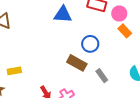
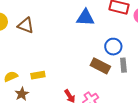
gray rectangle: (102, 76) -> (123, 65), moved, turned 32

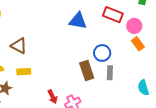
brown triangle: (26, 25) -> (19, 46), moved
brown rectangle: (100, 66) -> (87, 71), turned 36

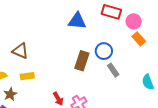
brown rectangle: (87, 71) -> (82, 61), moved, turned 42
gray rectangle: (110, 73) -> (113, 70), turned -32

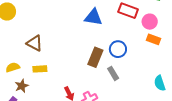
orange rectangle: (139, 39) -> (154, 39), turned -32
gray rectangle: (113, 70) -> (113, 73), moved

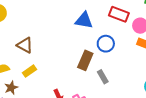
blue circle: (118, 49) -> (106, 44), moved
yellow rectangle: (40, 69) -> (30, 71), turned -32

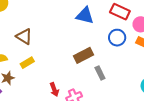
blue circle: (106, 44) -> (117, 38), moved
brown rectangle: (85, 60) -> (84, 55), turned 36

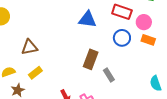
brown triangle: (24, 36) -> (29, 47), turned -36
brown rectangle: (84, 55) -> (91, 59), turned -36

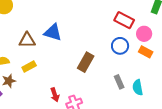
blue triangle: (87, 20) -> (53, 32), moved
gray rectangle: (109, 75) -> (119, 82), moved
cyan semicircle: (156, 83) -> (138, 87), moved

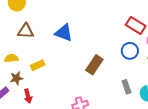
brown triangle: (27, 40) -> (26, 31), moved
red arrow: (55, 95) -> (28, 96), moved

